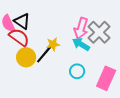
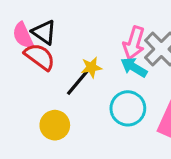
yellow circle: (26, 57) -> (55, 125), moved
cyan circle: (77, 71) -> (128, 108), size x1.5

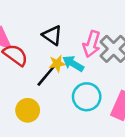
black triangle: (44, 32) -> (52, 35), moved
cyan arrow: (134, 67) -> (73, 64), moved

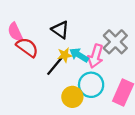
pink arrow: (92, 44) -> (96, 56), moved
yellow circle: (28, 110) -> (72, 97), moved

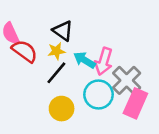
gray cross: (115, 42) -> (127, 80), moved
yellow star: (65, 55) -> (56, 51), moved
yellow circle: (72, 97) -> (62, 109), moved

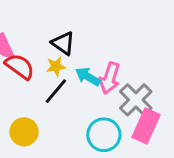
cyan circle: (99, 94) -> (104, 135), moved
yellow circle: (62, 109) -> (24, 132), moved

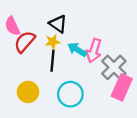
red semicircle: (20, 66) -> (25, 42), turned -85
black line: (56, 91) -> (53, 61), turned -35
cyan circle: (104, 135) -> (70, 94), moved

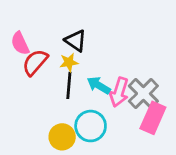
cyan arrow: (77, 50) -> (99, 85), moved
pink arrow: (94, 51) -> (119, 92), moved
yellow circle: (28, 92) -> (62, 137), moved

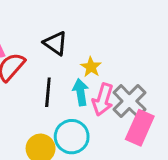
yellow star: (69, 62) -> (91, 67), moved, turned -30
cyan arrow: (99, 85) -> (81, 92), turned 50

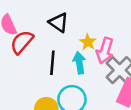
pink arrow: (103, 100) -> (105, 51), moved

